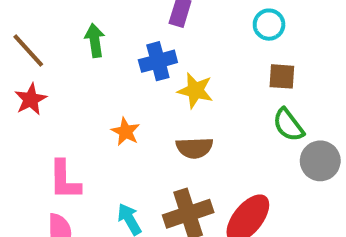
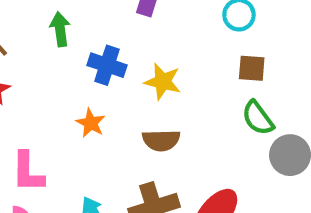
blue cross: (158, 61) -> (107, 65), moved, turned 33

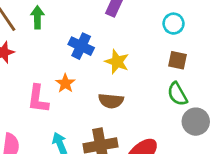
green arrow: (60, 29) -> (37, 17), moved
pink L-shape: (28, 172) -> (38, 99), moved

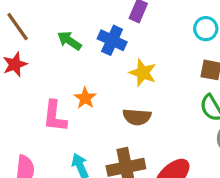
green arrow: (37, 17) -> (69, 41), moved, turned -55
blue cross: (81, 46) -> (112, 40), moved

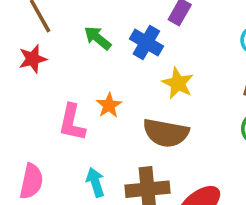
brown semicircle: (137, 117) -> (166, 133), size x1.4

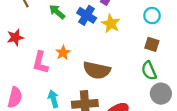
red star: (33, 59) -> (15, 37), moved
yellow star: (178, 83) -> (111, 24), moved

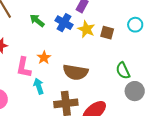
cyan circle: (152, 16) -> (135, 25), moved
brown square: (152, 44) -> (107, 33), moved
cyan arrow: (53, 99) -> (39, 86), moved

